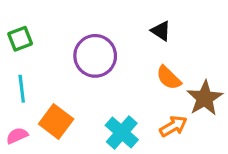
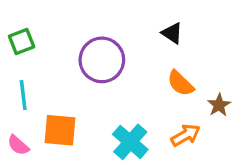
brown star: (205, 98) -> (219, 105), size x0.6
orange square: (56, 122) -> (60, 130), turned -32
pink semicircle: (17, 136) -> (18, 145), turned -115

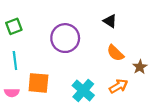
pink semicircle: (18, 145) -> (12, 93), turned -40

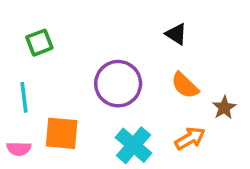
green square: (14, 26) -> (39, 43), moved
purple circle: (65, 38) -> (118, 84), moved

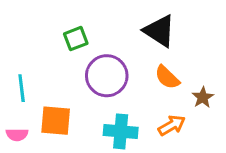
black triangle: (176, 34) -> (159, 31), size x1.6
green square: (39, 43) -> (76, 39), moved
cyan cross: (133, 145) -> (121, 131), turned -36

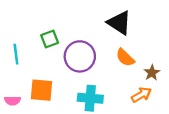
green square: (76, 39) -> (50, 39), moved
cyan line: (22, 88) -> (16, 54), moved
orange arrow: (172, 125) -> (141, 95), moved

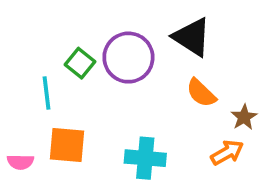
green square: (50, 39) -> (80, 63), turned -30
cyan line: (16, 54) -> (47, 93), moved
purple circle: (80, 56) -> (128, 58), moved

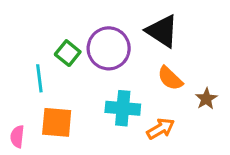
orange arrow: (227, 153) -> (161, 129), moved
cyan cross: (145, 158) -> (123, 108), moved
pink semicircle: (20, 162) -> (17, 137), turned 95

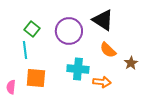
green square: (68, 53) -> (32, 29), moved
orange arrow: (161, 129) -> (102, 82), turned 36

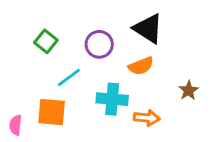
purple circle: (69, 31) -> (99, 44), size x0.7
cyan line: (25, 50) -> (69, 77), moved, turned 60
orange semicircle: (108, 50) -> (141, 66), moved, turned -66

